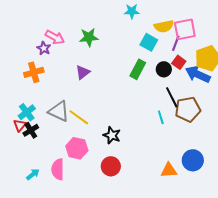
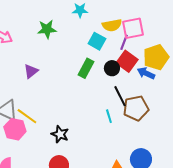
green star: (89, 37) -> (47, 29), moved
red square: (179, 62) -> (127, 61), size x1.5
blue arrow: (198, 74) -> (146, 73), size x0.7
pink hexagon: (77, 148) -> (15, 129), moved

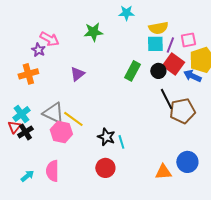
pink square: (133, 28) -> (188, 40), moved, size x0.7
cyan square: (97, 41) -> (155, 44), moved, turned -30
cyan line: (109, 116) -> (121, 142), moved

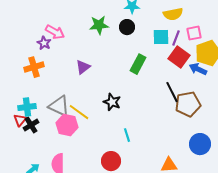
yellow semicircle: (158, 28) -> (173, 14), moved
black circle: (158, 71) -> (127, 27), moved
cyan cross: (21, 114) -> (27, 107), turned 30
black star: (106, 137) -> (112, 102), moved
blue circle: (187, 162) -> (200, 144), moved

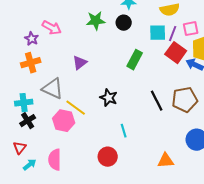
purple star: (44, 43) -> (32, 39), moved
black line: (172, 92) -> (157, 101), moved
gray triangle: (59, 106) -> (53, 89), moved
red triangle: (20, 120) -> (20, 148), moved

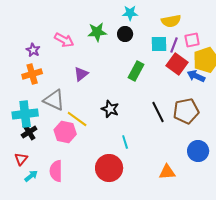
pink arrow: (52, 28) -> (64, 40), moved
cyan cross: (24, 103) -> (25, 114), size x1.4
red circle: (108, 157) -> (109, 168), size x1.4

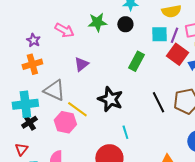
black star: (110, 109) -> (110, 99), size x1.4

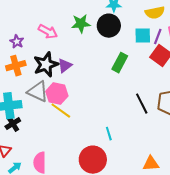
black circle: (125, 24) -> (109, 26), size x1.5
black star: (110, 99) -> (46, 65), moved, turned 30
pink hexagon: (65, 122) -> (57, 94), moved

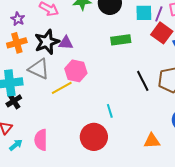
green rectangle: (120, 63) -> (121, 40), turned 54
purple triangle: (65, 66) -> (66, 43), turned 42
pink hexagon: (57, 94) -> (76, 71), moved
yellow line: (61, 111) -> (62, 88), turned -65

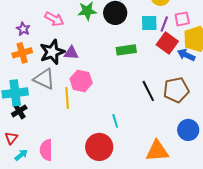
yellow line: (62, 88) -> (67, 98), turned -65
orange triangle: (152, 141) -> (157, 151), size x1.4

